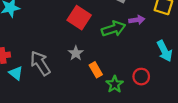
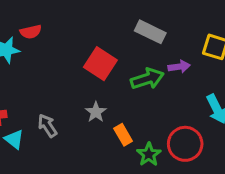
gray arrow: (40, 63) -> (47, 126), size x0.7
red circle: (141, 77) -> (185, 144), size x1.5

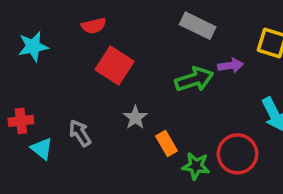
red semicircle: (31, 32) -> (94, 26), moved
red square: (100, 64) -> (115, 66), moved
green star: (149, 154) -> (196, 166), turned -30

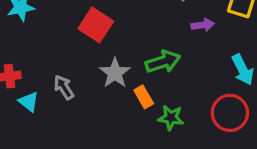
green arrow: (194, 79) -> (163, 62), moved
gray star: (135, 117) -> (115, 73), size x1.4
red circle: (237, 154) -> (230, 113), moved

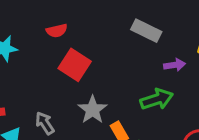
green arrow: (163, 62) -> (157, 99), moved

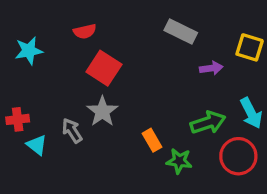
green arrow: (157, 99) -> (208, 123), moved
gray star: (93, 110) -> (102, 111), moved

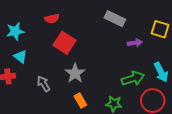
gray star: (102, 111) -> (75, 73), moved
orange rectangle: (152, 140) -> (80, 101), moved
cyan triangle: (37, 145) -> (20, 56), moved

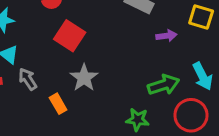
gray arrow: (44, 84) -> (28, 79), moved
orange rectangle: (80, 101) -> (58, 104), moved

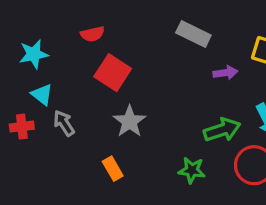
orange rectangle: (58, 104) -> (113, 169), moved

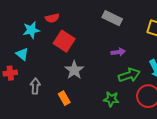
cyan star: (34, 54) -> (31, 30), moved
purple arrow: (225, 73) -> (118, 52), moved
gray arrow: (64, 123) -> (35, 86), moved, turned 35

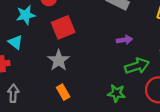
red square: (64, 41) -> (63, 27), turned 35
gray star: (74, 70) -> (59, 60), moved
gray arrow: (35, 86) -> (13, 93), moved

